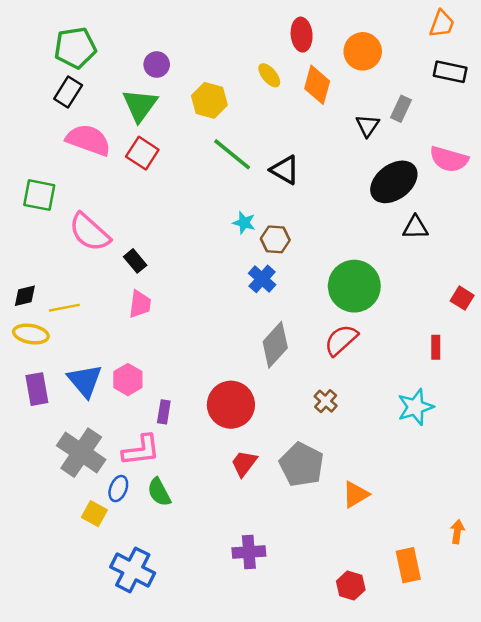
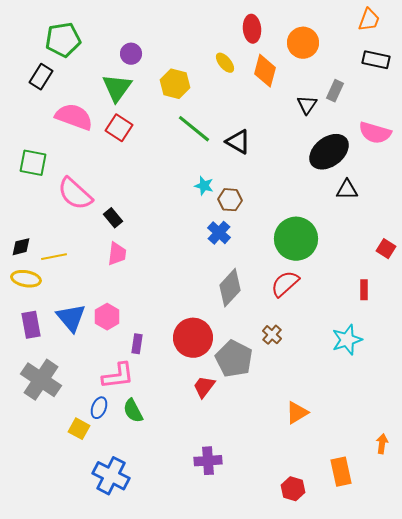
black rectangle: (68, 92) -> (41, 77), moved
gray cross: (81, 453) -> (41, 380), moved
gray pentagon: (302, 465) -> (234, 359), moved

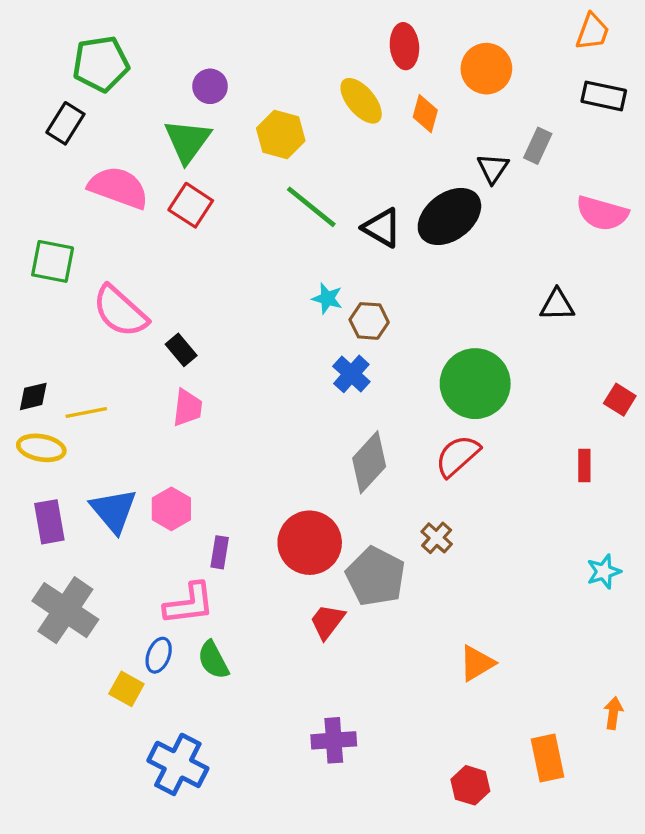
yellow ellipse: (225, 63) -> (361, 101), size x1.4
orange diamond: (265, 71) -> (425, 114), size x0.7
black ellipse: (329, 152) -> (449, 216), moved
cyan star: (347, 340) -> (604, 572), moved, size x0.7

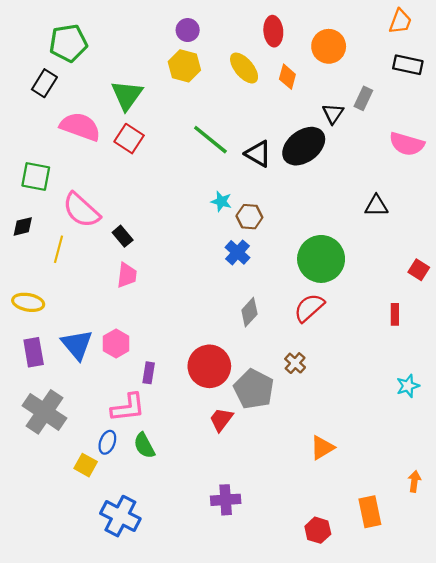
purple circle: (210, 86) -> (188, 30), moved
yellow hexagon: (281, 135) -> (184, 66), moved
black diamond: (33, 396) -> (23, 226), moved
yellow line: (86, 413) -> (59, 249), moved, turned -64
gray diamond: (369, 462) -> (249, 312), size x0.7

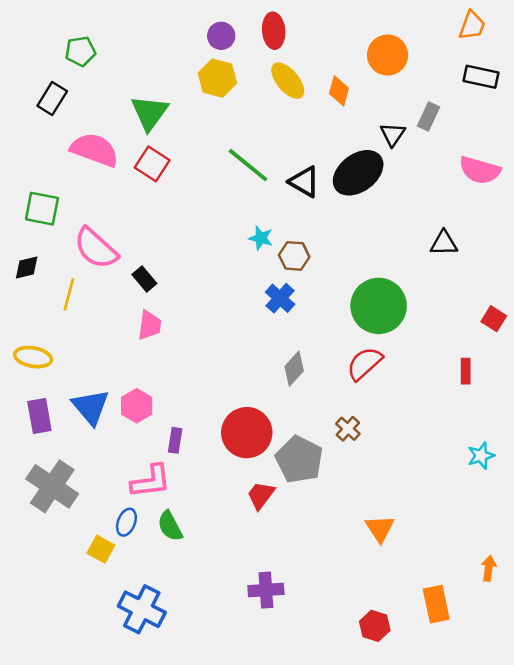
red ellipse: (273, 31) -> (274, 31), moved
green pentagon: (68, 43) -> (80, 51), size x0.7
orange triangle: (322, 448) -> (380, 529), turned -32

